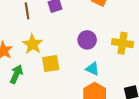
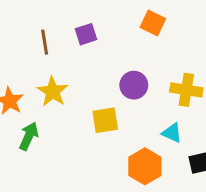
yellow square: (51, 63) -> (105, 120), moved
cyan triangle: (92, 69) -> (172, 133), moved

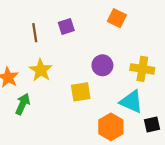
cyan triangle: (172, 133) -> (131, 102), size x1.5

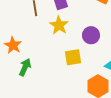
yellow star: (41, 70) -> (59, 25), moved

